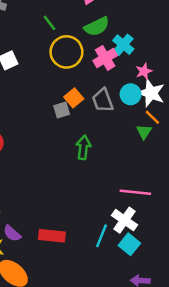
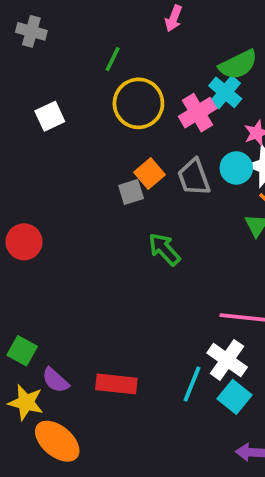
green line: (50, 23) -> (113, 59), turned 63
green semicircle: (97, 27) -> (238, 65), moved
green arrow: (83, 147) -> (164, 249), turned -50

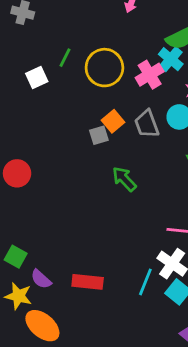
green line: (113, 59) -> (65, 58), moved

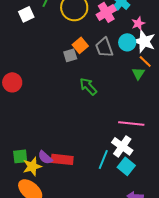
green square: (16, 257) -> (20, 156), moved, turned -35
purple semicircle: (41, 279) -> (45, 157), moved
yellow star: (18, 296) -> (32, 166), moved, turned -30

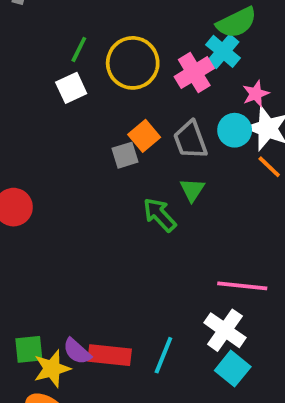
white square: (26, 14) -> (71, 88), moved
green triangle: (138, 73) -> (192, 190), moved
cyan line: (103, 159) -> (163, 355), moved

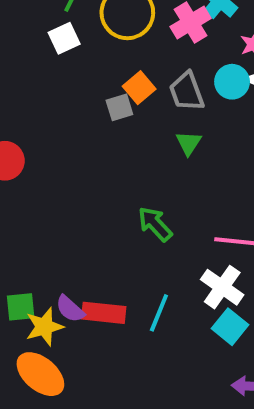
green arrow: (160, 215) -> (155, 224), moved

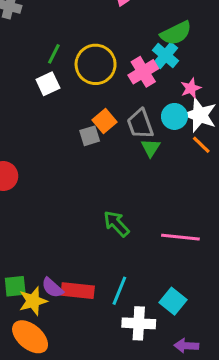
green triangle: (189, 143) -> (151, 148), moved
white cross: (222, 287) -> (139, 323), moved, turned -32

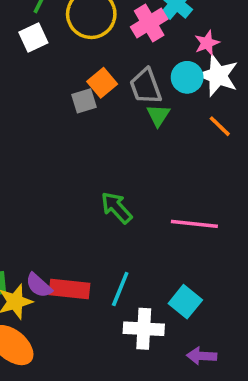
orange line: (201, 145) -> (220, 126), moved

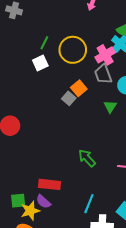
gray trapezoid: (146, 86) -> (103, 74), moved
gray square: (84, 101) -> (69, 98), turned -32
red rectangle: (70, 289) -> (49, 184), moved

